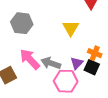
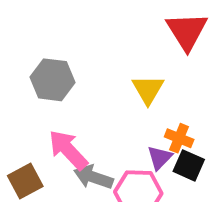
orange cross: (95, 53) -> (179, 138), moved
gray arrow: (51, 63) -> (93, 177), moved

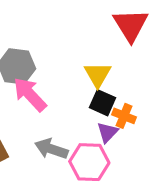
pink arrow: (68, 150) -> (30, 94), moved
black square: (189, 165) -> (103, 103), moved

